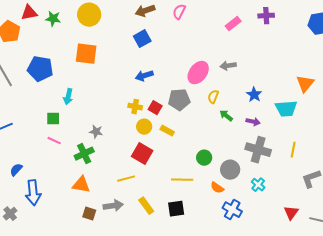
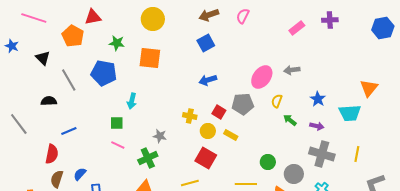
green star: (53, 19) -> (117, 43), moved
yellow cross: (135, 107) -> (190, 116), moved

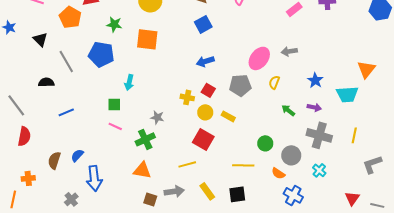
red square: (219, 112) -> (208, 90), moved
green arrow: (290, 120) -> (288, 110), moved
red semicircle: (52, 154) -> (24, 136), moved

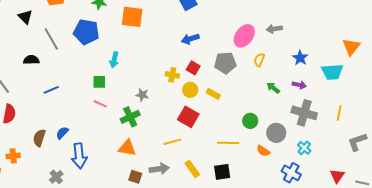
blue cross: (293, 195) -> (291, 173), moved

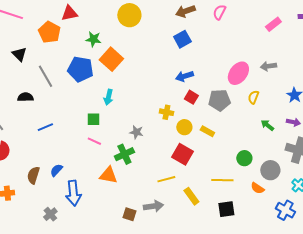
orange square: (132, 17) -> (111, 59), moved, turned 35
red square: (193, 68) -> (191, 97), moved
orange triangle: (127, 148) -> (108, 175), moved
yellow rectangle: (192, 169) -> (191, 196), moved
black square: (222, 172) -> (226, 209), moved

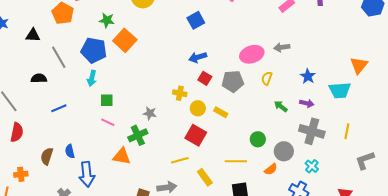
black triangle: (19, 54) -> (33, 35), turned -42
pink ellipse: (238, 73) -> (252, 54), turned 35
cyan arrow: (108, 97) -> (92, 78), moved
blue semicircle: (56, 170) -> (70, 151), turned -56
orange semicircle: (257, 188) -> (271, 169), turned -72

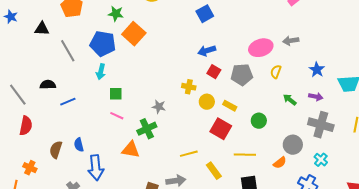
black semicircle: (39, 78) -> (48, 85), moved
red square: (196, 135) -> (221, 129), moved
green circle: (258, 139) -> (259, 121), moved
orange cross: (21, 174) -> (30, 168), turned 32

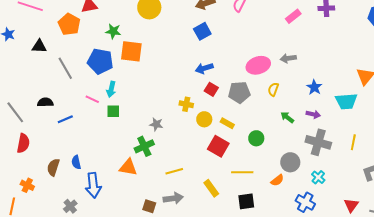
orange square: (134, 34) -> (131, 51), turned -35
cyan arrow: (101, 72) -> (111, 89), moved
pink line: (117, 116) -> (92, 99), moved
yellow line: (189, 154) -> (174, 171), moved

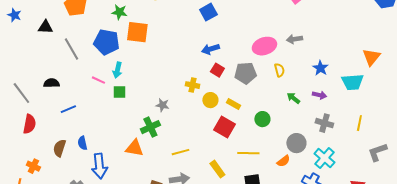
yellow semicircle: (273, 89) -> (279, 70), turned 144
blue line: (65, 119) -> (68, 109), moved
gray cross: (318, 142) -> (324, 123), size x0.7
cyan cross: (318, 177) -> (324, 158), size x1.5

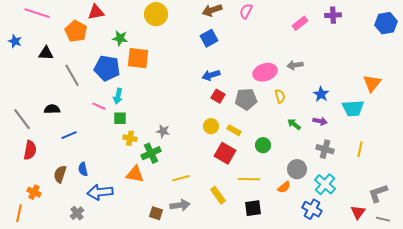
yellow cross: (192, 85) -> (130, 138), moved
gray L-shape: (377, 152) -> (378, 193), moved
blue arrow: (99, 166) -> (100, 192), turned 90

